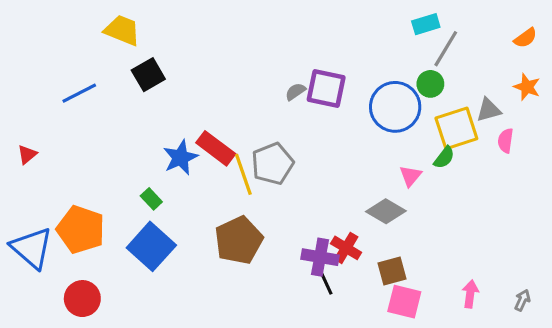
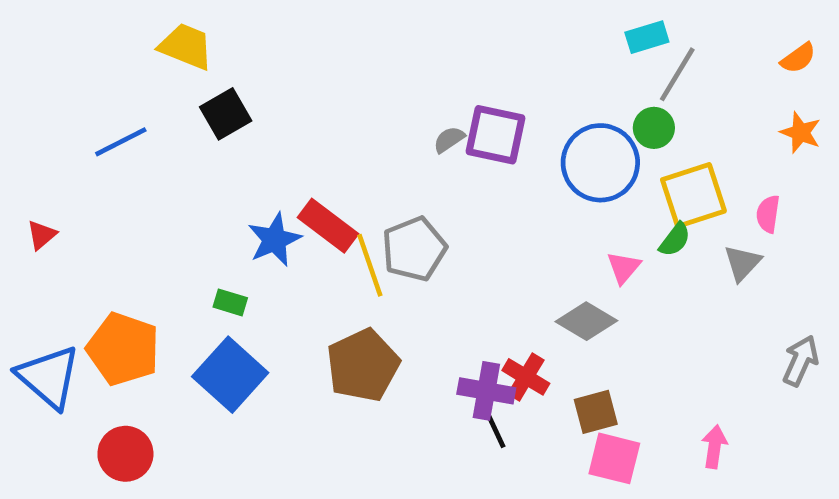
gray triangle: (489, 110) -> (742, 263), moved, turned -32
green rectangle: (151, 199) -> (230, 302), turned -30
gray arrow: (522, 300) -> (801, 361), moved, size x1.5

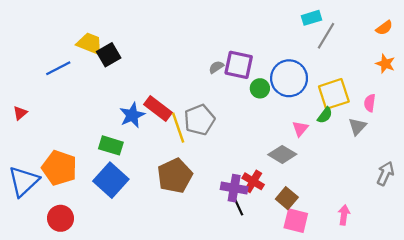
yellow trapezoid: (186, 46) -> (90, 44), moved
green circle: (654, 128) -> (260, 88), moved
green rectangle: (230, 302) -> (111, 145), size x1.5
blue triangle: (49, 377) -> (24, 181), turned 36
brown square: (596, 412) -> (287, 198), turned -35

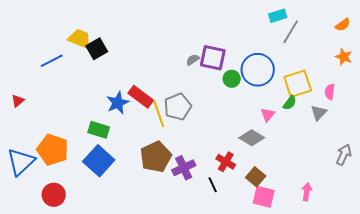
purple cross: (234, 188) -> (184, 168), moved, turned -35

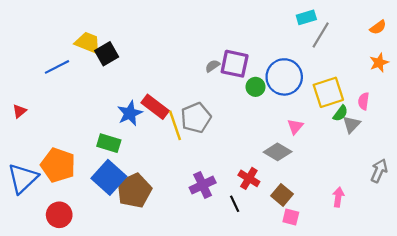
orange star: (344, 57) -> (379, 63), turned 30
green semicircle: (290, 103) -> (340, 113), moved
brown pentagon: (156, 157) -> (134, 191), moved
pink arrow: (307, 192) -> (338, 197), moved
pink square: (264, 197) -> (291, 217), size x0.7

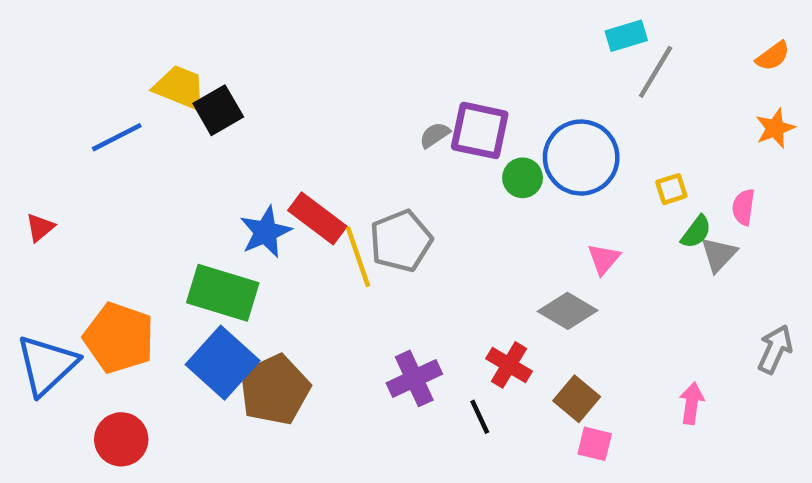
yellow square: (328, 92) -> (671, 189), size x0.5
green rectangle: (109, 143) -> (223, 293), size x1.4

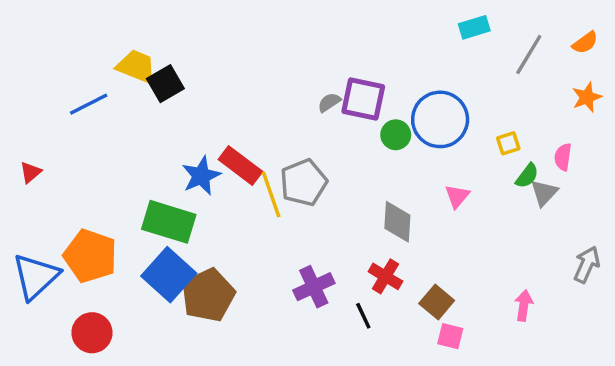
gray line: (656, 72) -> (529, 55), moved
gray diamond: (568, 311) -> (397, 222), moved, turned 63

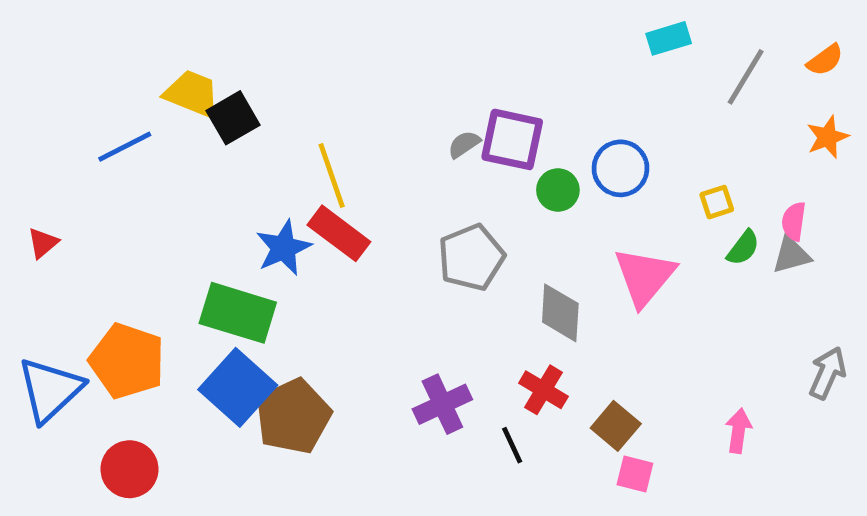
blue circle: (440, 119) -> (620, 168), size x0.7
gray pentagon: (304, 183) -> (471, 257), moved
gray triangle: (544, 193) -> (791, 255), moved, turned 32
yellow line: (271, 195) -> (332, 176), moved
pink triangle: (457, 196) -> (645, 277), size x1.8

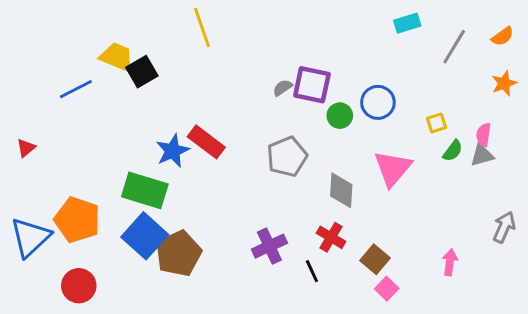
yellow line: (332, 176) -> (202, 28), moved
pink square: (635, 474) -> (387, 289), turned 30

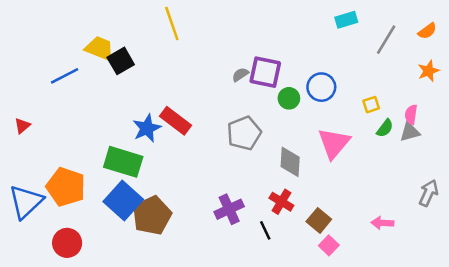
pink arrow: (450, 262) -> (382, 223), turned -95

